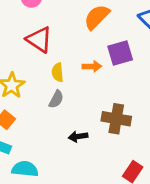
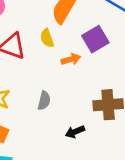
yellow semicircle: (58, 72) -> (47, 38), moved

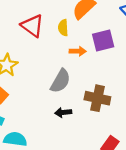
gray semicircle: (44, 101) -> (60, 81), moved, size x1.5

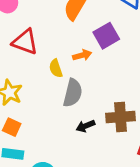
yellow semicircle: (63, 28) -> (56, 68), moved
brown cross: (97, 98) -> (121, 117), moved

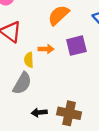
orange arrow: (82, 55) -> (46, 49), moved
gray semicircle: (73, 93) -> (22, 83), moved

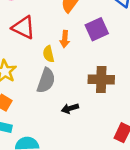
orange arrow: (46, 49) -> (65, 39), turned 104
brown cross: (69, 113) -> (101, 80), moved

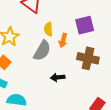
purple square: (97, 29) -> (85, 25), moved
orange arrow: (65, 39) -> (63, 40), moved

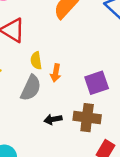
purple square: (85, 25) -> (97, 83), moved
brown cross: (88, 58) -> (87, 118), moved

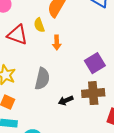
yellow semicircle: (36, 60) -> (39, 25), moved
orange arrow: (56, 73) -> (57, 43), moved

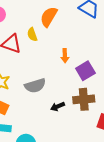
orange arrow: (57, 43) -> (65, 56), moved
gray semicircle: (42, 79) -> (35, 86), turned 60

